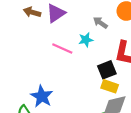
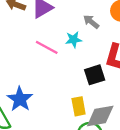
yellow rectangle: (110, 86) -> (79, 106), moved, turned 56

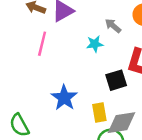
pink line: (47, 47) -> (42, 44), moved, turned 75
blue star: (20, 99) -> (64, 98), moved

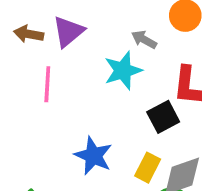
cyan star: (95, 44) -> (123, 71), size x1.5
yellow rectangle: (99, 113) -> (148, 168), turned 48

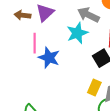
gray arrow: (144, 40) -> (88, 15), size x1.5
blue star: (93, 156) -> (49, 58), moved

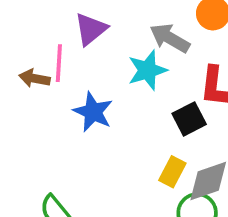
brown arrow: (22, 15) -> (34, 78), moved
pink line: (35, 43) -> (59, 63), moved

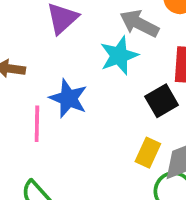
pink line: (59, 63) -> (37, 124), moved

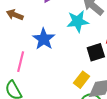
pink line: (37, 124) -> (21, 62), moved

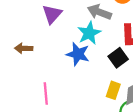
blue star: (44, 39) -> (78, 54), moved

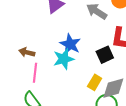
cyan star: (89, 33) -> (64, 59), moved
brown arrow: (24, 48) -> (27, 52), moved

